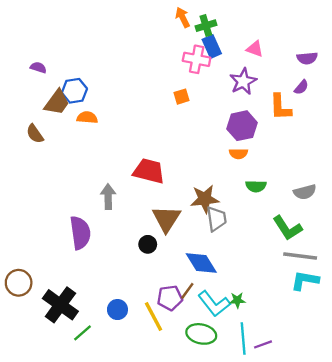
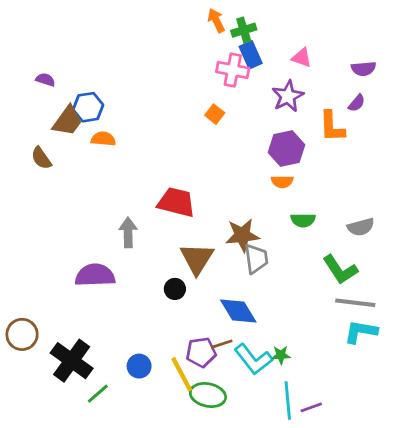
orange square: (181, 97) -> (215, 114), turned -35
purple semicircle: (80, 233) -> (95, 275), turned -84
brown line: (187, 291) -> (222, 344), turned 36
green ellipse: (201, 334) -> (208, 395), moved

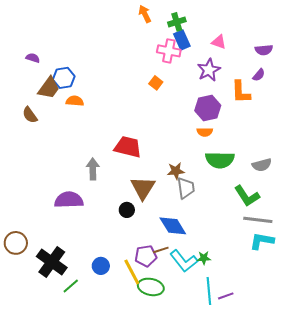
orange arrow: (216, 20) -> (145, 14), moved
green semicircle: (303, 220) -> (220, 160), size x1.6
brown star: (242, 235) -> (176, 171), size x0.7

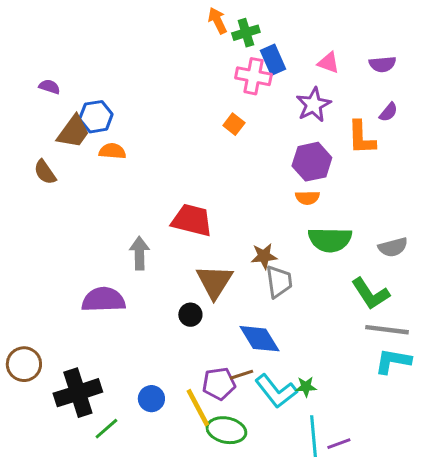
green cross: (177, 22) -> (246, 33), moved
purple semicircle: (264, 50) -> (382, 64), moved
black cross: (52, 262) -> (78, 393), turned 36

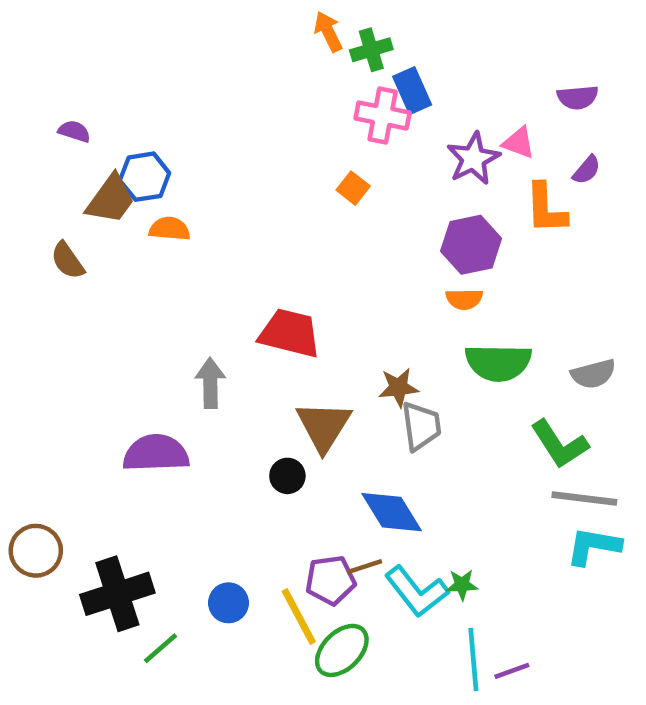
pink triangle: (328, 63) -> (519, 143), moved
green ellipse: (226, 430) -> (342, 650), turned -57

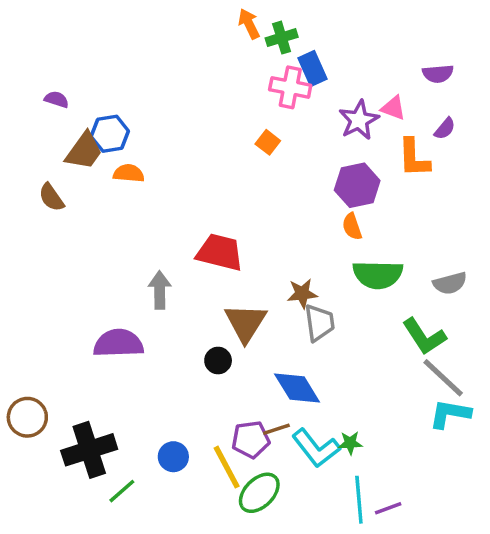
orange semicircle: (464, 299) -> (352, 227), turned 72
gray line: (584, 499) -> (443, 378), turned 36

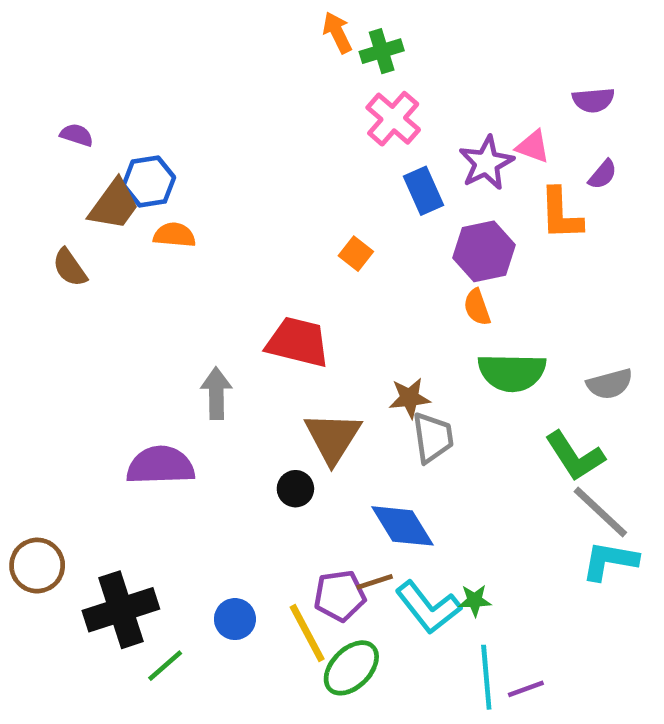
blue rectangle: (313, 68) -> (423, 191), moved
pink cross: (290, 87) -> (393, 119), turned 30
orange square: (268, 142) -> (356, 254), moved

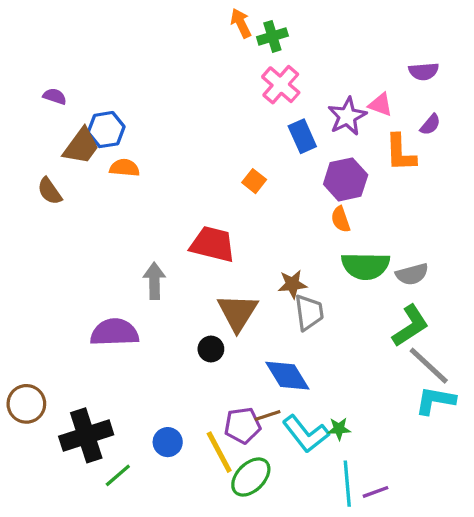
gray semicircle: (610, 384) -> (412, 274), moved
green L-shape: (575, 456) -> (410, 326), turned -90

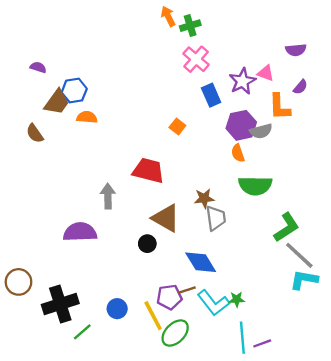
gray semicircle: (412, 274) -> (261, 131), moved
brown triangle: (237, 312) -> (166, 218), turned -32

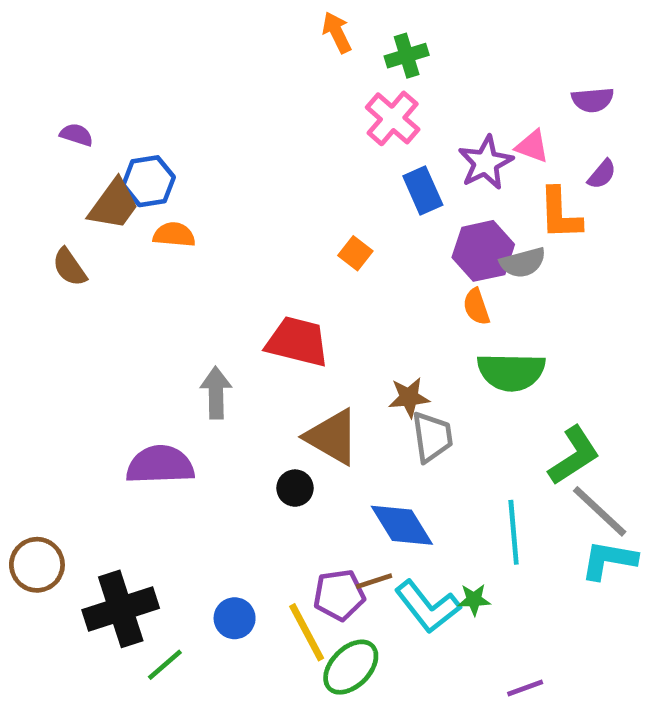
green cross: (190, 26) -> (407, 56), moved
cyan line: (242, 338) -> (514, 532), moved

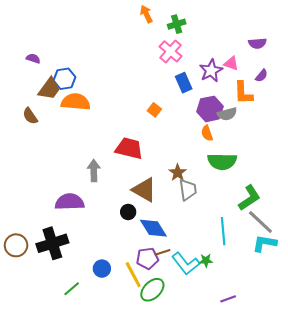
orange semicircle: (174, 235) -> (76, 102), size x1.6
brown star: (409, 397) -> (178, 173), turned -30
blue diamond: (402, 525) -> (153, 228), moved
black cross: (121, 609) -> (52, 243), moved

